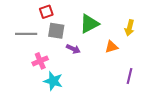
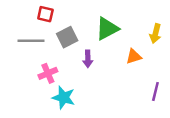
red square: (46, 12) -> (45, 14), moved, turned 32
gray square: (56, 31) -> (67, 37), turned -36
purple arrow: (73, 49) -> (88, 59), turned 64

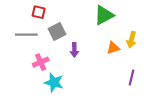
green triangle: (107, 29) -> (104, 15), moved
yellow arrow: (155, 33) -> (131, 40), moved

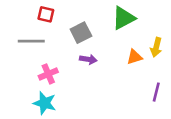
gray square: (57, 32) -> (81, 33), moved
purple arrow: (74, 50) -> (88, 59), turned -80
cyan star: (54, 83) -> (45, 103), moved

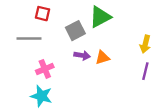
green triangle: (123, 18) -> (100, 17), moved
orange triangle: (134, 57) -> (102, 58), moved
purple line: (156, 92) -> (145, 71), moved

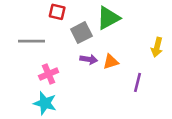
red square: (43, 14) -> (57, 12), moved
purple line: (145, 71) -> (138, 82), moved

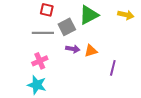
gray line: (32, 41) -> (43, 33), moved
yellow arrow: (157, 47) -> (126, 15), moved, turned -91

